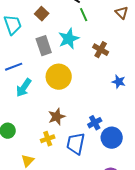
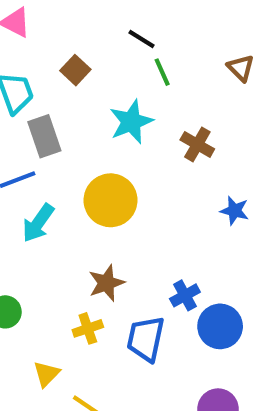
gray rectangle: (44, 46) -> (44, 136), moved

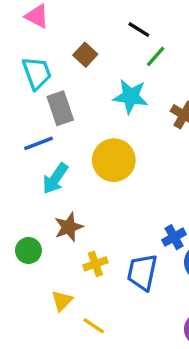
green line: (162, 72) -> (156, 56), turned 65
cyan star: (131, 122) -> (131, 97), turned 30
brown star: (106, 283) -> (69, 227), moved

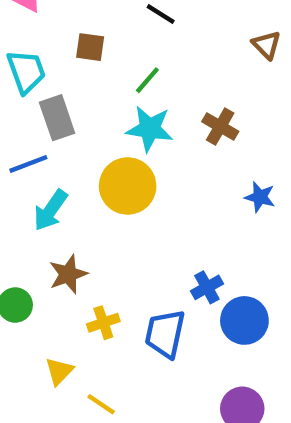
brown square: (85, 55) -> (90, 47), turned -35
green line: (156, 56) -> (147, 80), moved
cyan star: (131, 97) -> (150, 129), moved

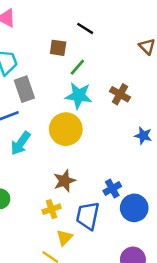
brown square: (90, 47) -> (58, 48), moved
brown star: (68, 274) -> (64, 181), moved
yellow triangle: (59, 371) -> (64, 238), moved

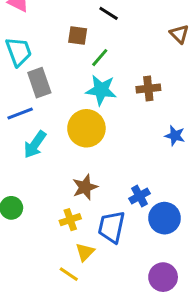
brown cross: (120, 94) -> (148, 89), turned -36

